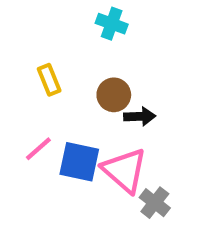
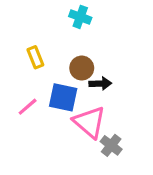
blue square: (79, 162) -> (63, 97), moved

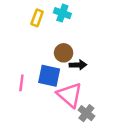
yellow rectangle: (35, 57) -> (37, 18), moved, turned 42
pink line: (28, 107) -> (21, 83), turned -42

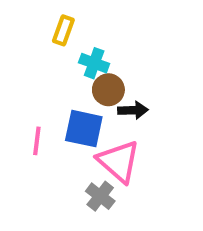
cyan cross: (62, 13) -> (94, 63), moved
gray cross: (86, 113) -> (100, 196), moved

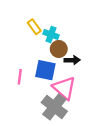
yellow rectangle: (63, 30) -> (34, 27), moved, turned -56
gray cross: (100, 196) -> (54, 107), size x1.6

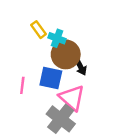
brown circle: (59, 49) -> (66, 54), size x1.5
black arrow: (72, 60) -> (81, 67), turned 64

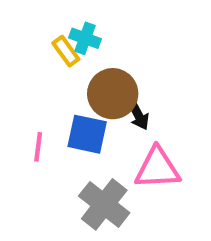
cyan cross: (57, 38) -> (85, 38), moved
pink triangle: (72, 98) -> (157, 168), moved, turned -44

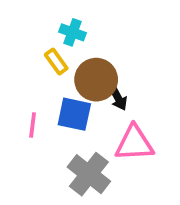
yellow rectangle: (66, 51) -> (56, 61), moved

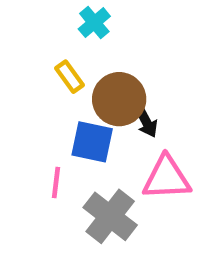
cyan cross: (73, 32) -> (94, 23), moved, turned 30
pink line: (33, 125) -> (56, 182), moved

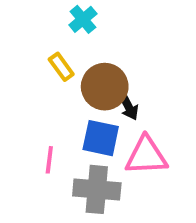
blue square: (92, 142) -> (101, 138), moved
gray cross: (110, 216) -> (97, 189), turned -33

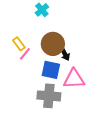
yellow rectangle: (61, 67) -> (19, 44), moved
pink line: (49, 160) -> (25, 54), moved, turned 32

